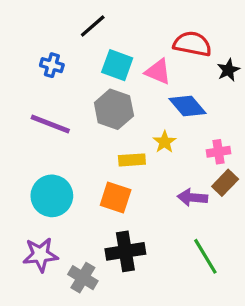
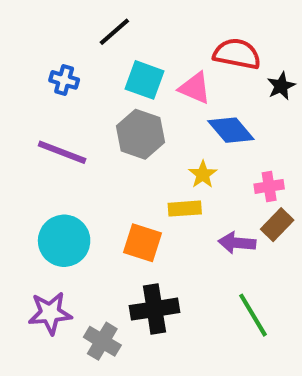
yellow rectangle: (132, 160) -> (185, 209), moved

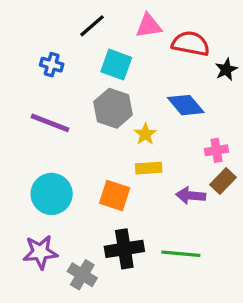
pink triangle: (195, 88) -> (149, 26), moved, turned -32
yellow star: (203, 174) -> (145, 134), moved
green line: (253, 315) -> (181, 254), moved, turned -54

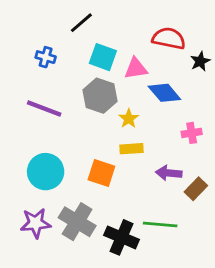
pink triangle: (149, 26) -> (136, 68), moved
brown rectangle: (223, 181) -> (196, 189), moved
black cross: (124, 249) -> (121, 237), moved, turned 32
gray cross: (82, 275) -> (77, 222), moved, size x1.4

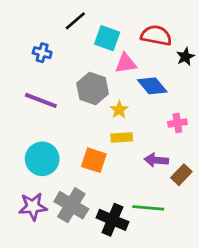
cyan square: (103, 57) -> (107, 38), moved

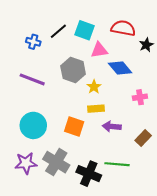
black line: (75, 21) -> (58, 31), moved
purple arrow: (156, 160) -> (112, 127), moved

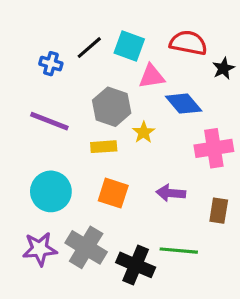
pink cross: (140, 97) -> (214, 148), size x1.6
yellow rectangle: (96, 109) -> (104, 147), moved
brown rectangle: (143, 138) -> (219, 211), turned -35

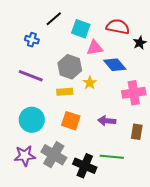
black line: (89, 48) -> (54, 19), moved

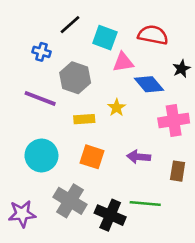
black star: (140, 43) -> (181, 69), moved
gray hexagon: (70, 67) -> (75, 78), moved
purple star: (25, 156) -> (22, 214), moved

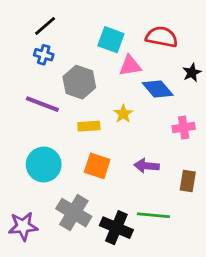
black line: (70, 25) -> (45, 26), moved
pink cross: (174, 121) -> (184, 127), size x0.7

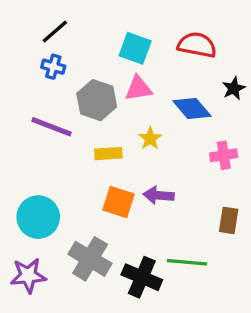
pink triangle: (130, 66) -> (138, 88), moved
cyan circle: (44, 165) -> (38, 217), moved
purple arrow: (147, 166) -> (159, 195), moved

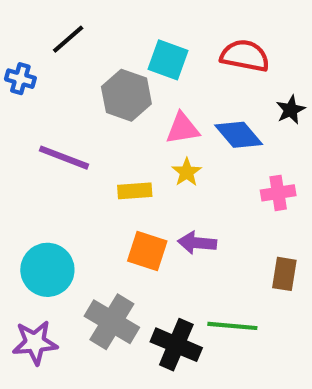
blue cross: (53, 67) -> (20, 79), moved
pink triangle: (138, 88) -> (183, 128), moved
gray hexagon: (97, 100) -> (126, 95), moved

